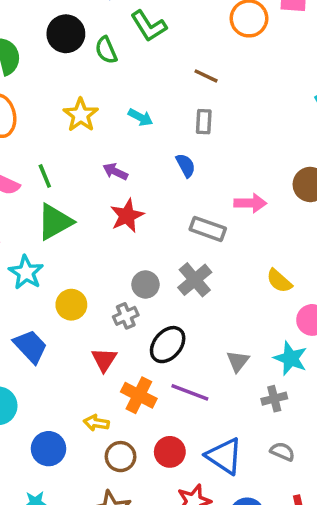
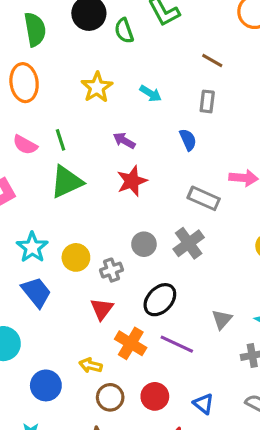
cyan star: (26, 272) -> (32, 247), moved
gray cross: (126, 316) -> (111, 270), moved
blue triangle: (224, 456) -> (204, 404), size x0.6

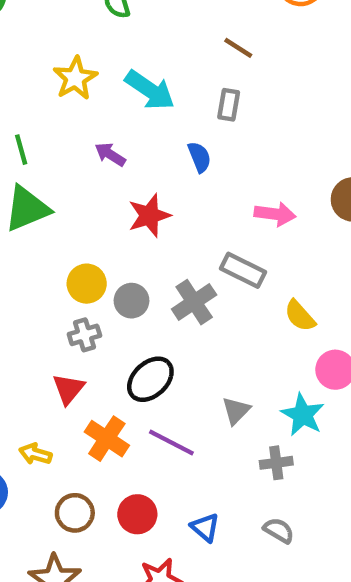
cyan arrow: (151, 93) -> (150, 90), size x1.6
red star: (132, 181) -> (149, 216), moved
gray rectangle: (204, 198) -> (243, 270), moved
yellow circle: (76, 257) -> (87, 284), moved
yellow arrow: (91, 365) -> (35, 454), moved

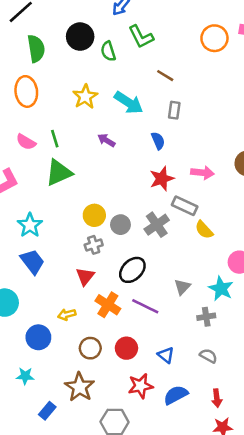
brown line: (238, 48) -> (165, 76), moved
red star: (149, 216) -> (162, 179), moved
yellow semicircle: (300, 316) -> (204, 230), moved
yellow arrow: (35, 454) -> (67, 315), turned -30

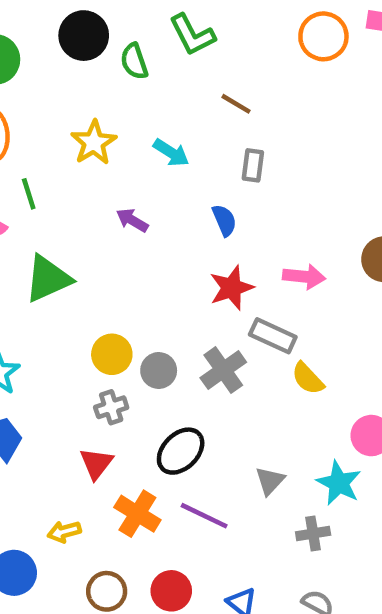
cyan arrow: (129, 103) -> (171, 153), size x0.7
green line: (55, 139) -> (29, 194), moved

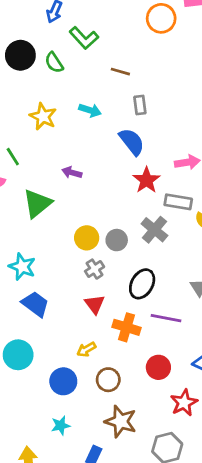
purple arrow: (132, 220) -> (72, 173), moved
blue semicircle: (224, 220) -> (132, 142), size x1.5
brown circle: (107, 591) -> (108, 380), moved

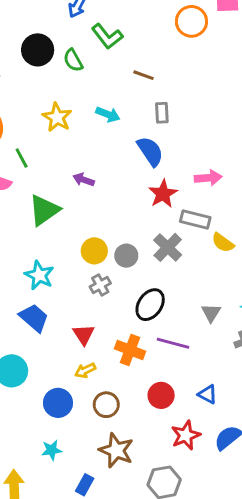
cyan star: (22, 267) -> (39, 275), moved
red triangle: (95, 304) -> (84, 335), moved

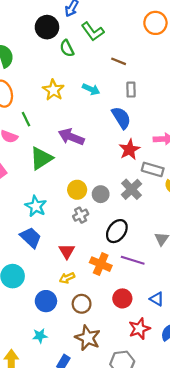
black circle: (38, 50) -> (47, 27), moved
purple arrow: (84, 180) -> (71, 137), size x1.6

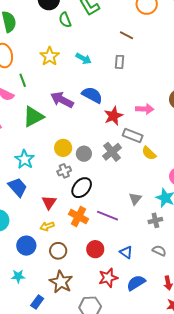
brown line: (119, 61) -> (126, 35), moved
blue semicircle: (121, 118) -> (92, 95), moved, turned -35
black ellipse: (117, 231) -> (82, 188), moved

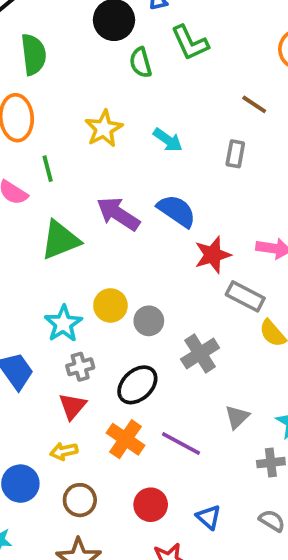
gray cross: (112, 152) -> (200, 354), moved
cyan star: (25, 159) -> (63, 324), moved
gray cross: (64, 171) -> (80, 367), moved

